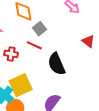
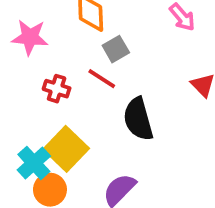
yellow square: (21, 85) -> (66, 149), turned -30

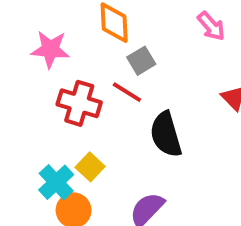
red cross: (57, 89) -> (79, 103), size x1.5
yellow square: (66, 149) -> (90, 167), size x0.6

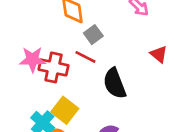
pink star: (50, 49) -> (32, 59), moved
yellow square: (90, 167) -> (65, 110), size x1.4

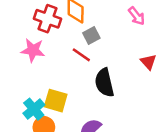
red cross: (54, 67) -> (48, 19), moved
yellow square: (65, 110) -> (56, 101), turned -30

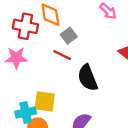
cyan cross: (34, 109) -> (26, 113), turned 36

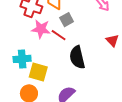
pink star: (16, 58) -> (41, 29), moved
cyan cross: (26, 113) -> (22, 59), moved

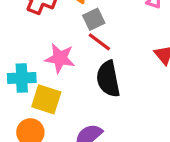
pink star: (41, 29) -> (60, 58), moved
red line: (59, 35) -> (99, 42), moved

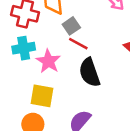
pink star: (60, 58) -> (48, 61), turned 30
cyan cross: (22, 78) -> (24, 48), moved

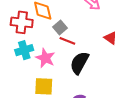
black semicircle: (90, 72) -> (79, 63), turned 55

